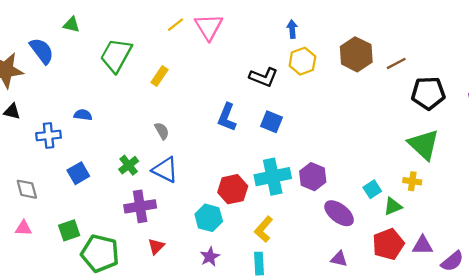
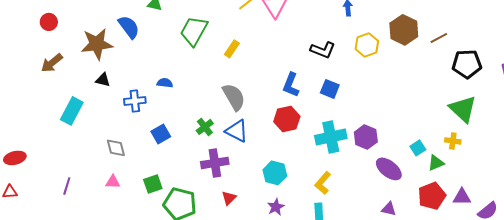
yellow hexagon: (302, 61) -> (367, 45), moved
gray semicircle: (162, 131) -> (234, 97), size x1.8
red hexagon: (233, 189) -> (287, 119), moved

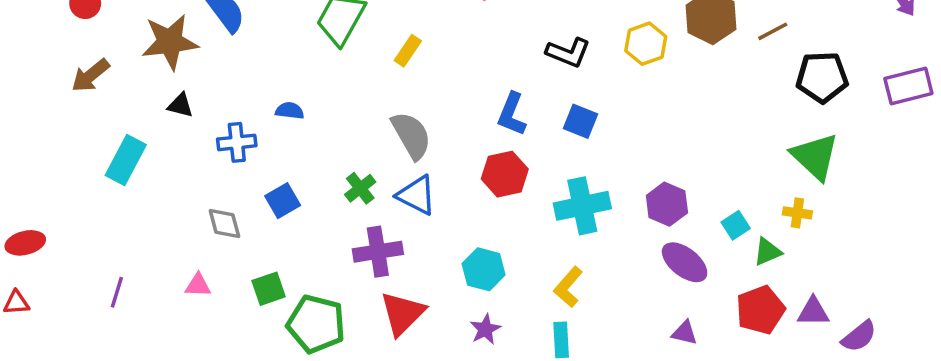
purple hexagon: (366, 137) -> (667, 204), moved
gray diamond: (116, 148) -> (224, 223), moved
red triangle: (229, 198) -> (402, 313), size x1.8

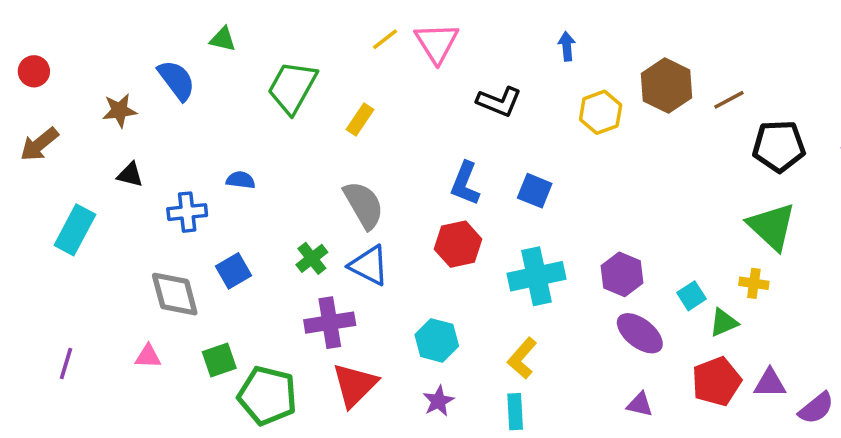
brown star: (170, 42) -> (119, 110), size x0.6
black L-shape: (568, 52) -> (499, 102), moved
gray diamond: (224, 223) -> (175, 294), size x1.4

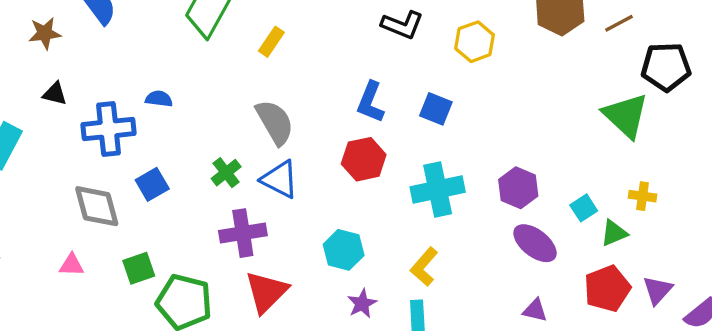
yellow hexagon: (601, 112) -> (475, 42), moved
blue cross: (187, 212) -> (109, 129), size x1.4
green triangle: (772, 226) -> (626, 116), moved
purple triangle: (770, 383) -> (658, 290), turned -48
purple star: (438, 401) -> (362, 304), moved

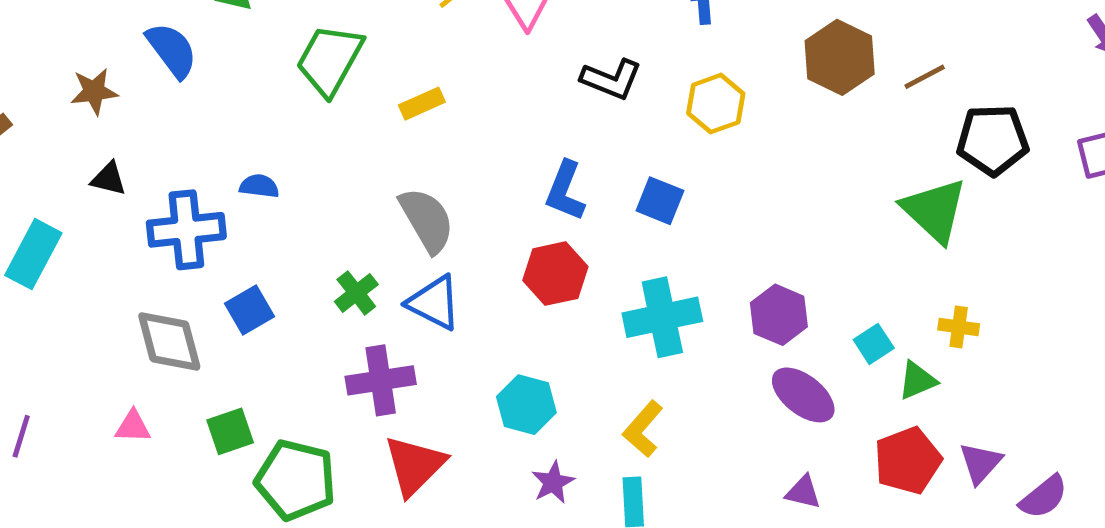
yellow rectangle: (271, 42) -> (422, 104), turned 32

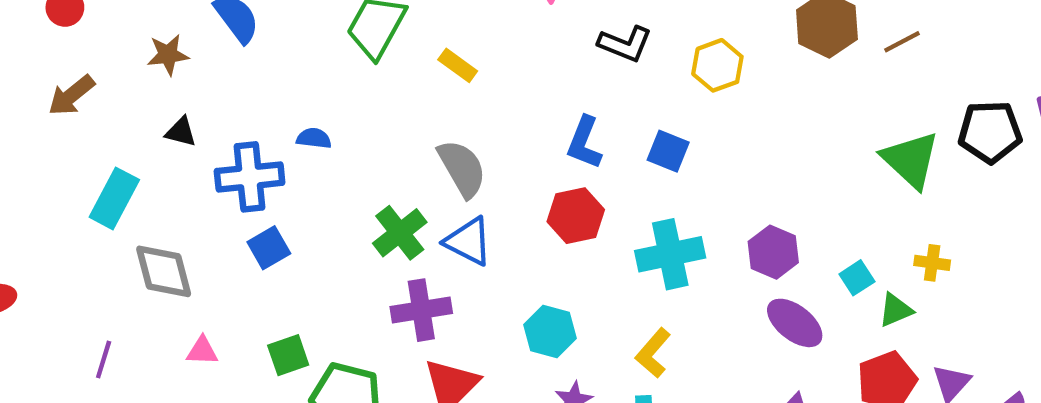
yellow rectangle: (422, 104) -> (458, 65), turned 60
black pentagon: (993, 140) -> (990, 132), moved
green cross: (356, 293) -> (400, 233), size x1.4
blue square: (249, 310) -> (269, 248), moved
gray diamond: (169, 342) -> (164, 271), moved

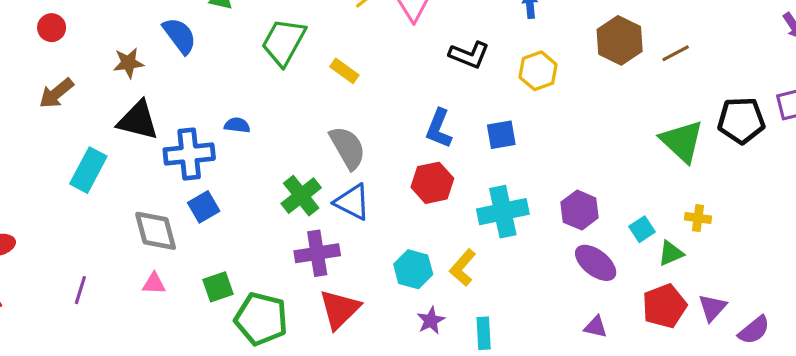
black triangle: (181, 132) -> (138, 120), size x1.8
blue square: (668, 151) -> (501, 135), turned -32
gray diamond: (164, 271) -> (156, 231), moved
yellow L-shape: (653, 353) -> (463, 268), moved

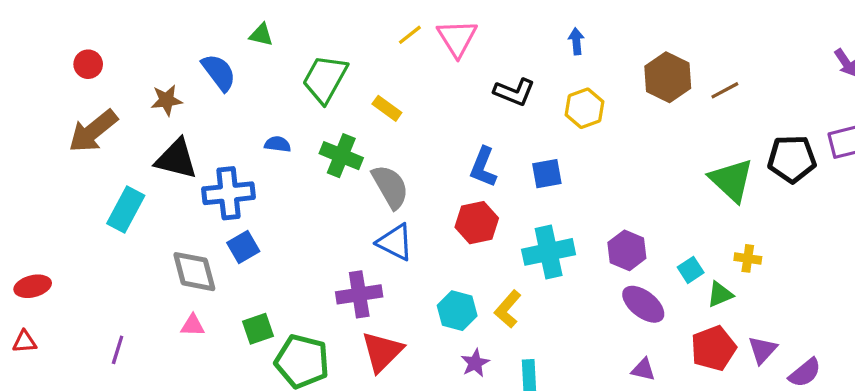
brown arrow: (56, 93) -> (93, 131), size x1.4
blue semicircle: (237, 125) -> (278, 144), moved
green cross: (301, 196) -> (341, 156), moved, turned -30
purple line: (80, 290) -> (118, 350), moved

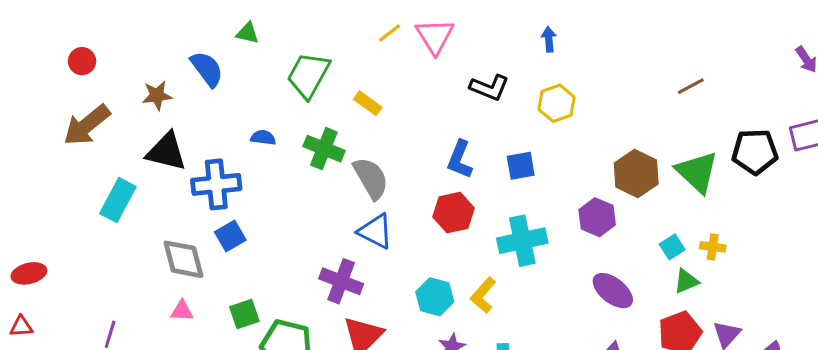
brown hexagon: (668, 77) -> (636, 174), moved
purple hexagon: (627, 250) -> (597, 217), moved
cyan square: (691, 270) -> (672, 247), moved
purple cross: (359, 294) -> (341, 281), turned 30

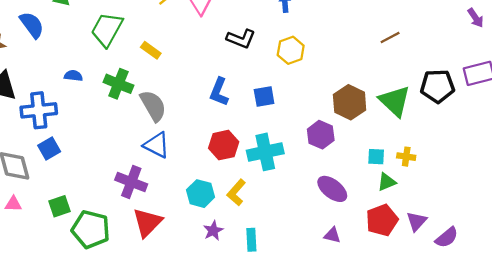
red hexagon: (454, 213) -> (224, 145), moved
cyan square: (672, 247) -> (376, 157), turned 36

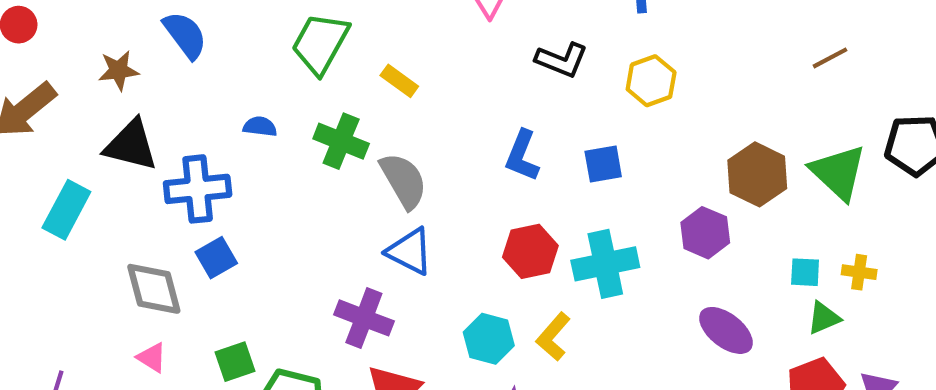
pink triangle: (13, 204) -> (152, 357), turned 30

